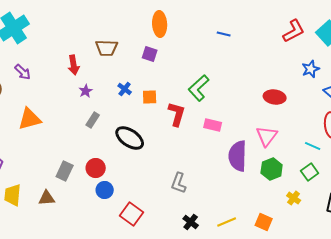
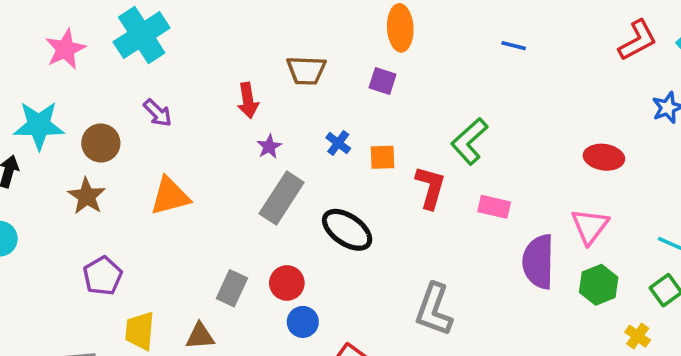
gray rectangle: (93, 120) -> (282, 198), size x1.8
gray L-shape: (179, 183) -> (434, 310), size x1.4

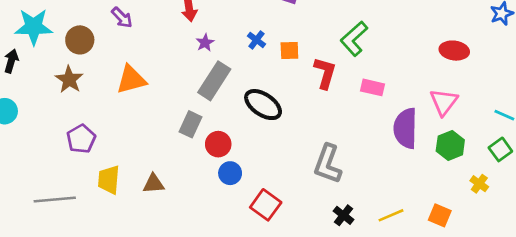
gray rectangle: (232, 288) -> (191, 124), moved

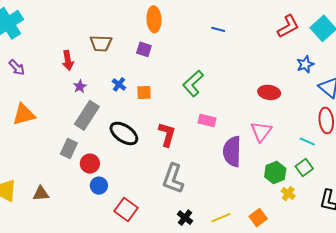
red L-shape: (325, 73) -> (167, 134), moved
green hexagon: (450, 145) -> (275, 173), moved
orange square: (440, 215) -> (258, 218), turned 30

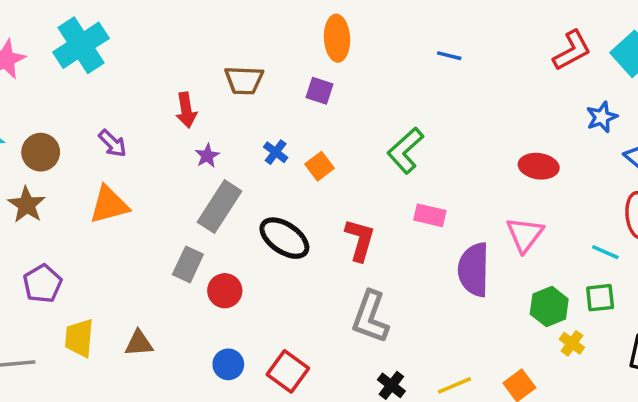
purple arrow: (17, 67) -> (113, 143), moved
orange square: (144, 92) -> (319, 166), turned -35
green square: (304, 168) -> (600, 298), turned 30
blue circle: (99, 186) -> (228, 364), moved

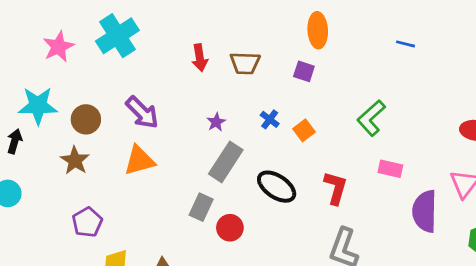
red arrow: (186, 110) -> (200, 58), moved
purple arrow: (113, 143) -> (142, 113), size x1.5

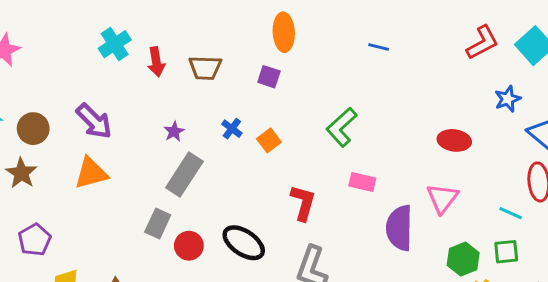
cyan cross: (117, 36) -> (115, 44), moved, size x0.7
black ellipse: (277, 187) -> (244, 243), moved

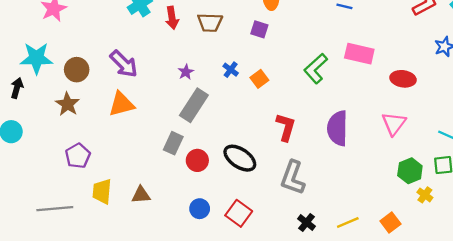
pink rectangle: (362, 182) -> (359, 54), moved, size x1.4
purple semicircle: (399, 228) -> (338, 128), moved

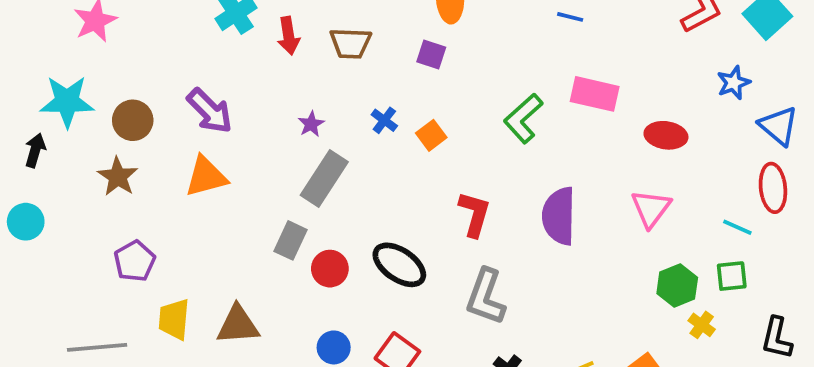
brown triangle: (141, 195) -> (238, 325), size x1.4

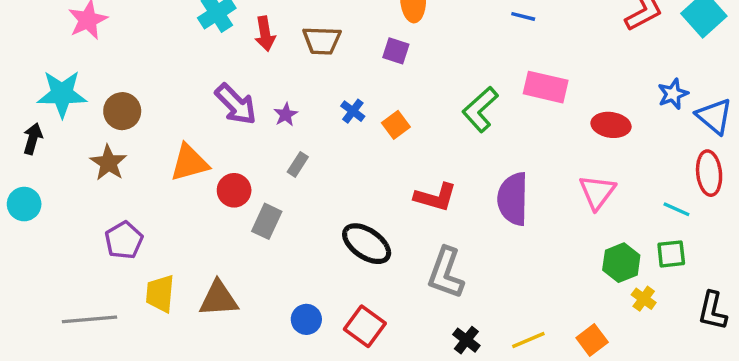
blue star: (734, 83) -> (673, 94), moved
purple arrow: (210, 111) -> (236, 104), moved
gray rectangle: (324, 178) -> (298, 164), size x0.5
red L-shape: (474, 214) -> (435, 197), turned 90
red circle: (330, 269) -> (234, 190), moved

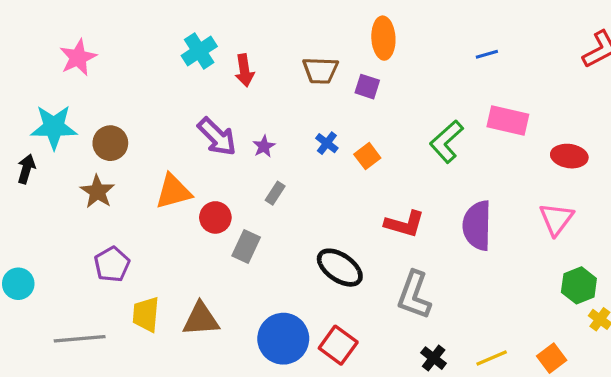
blue line: (523, 16) -> (487, 54), turned -30
brown trapezoid: (322, 41) -> (320, 70), moved
cyan circle: (24, 204) -> (18, 284), moved
blue circle: (306, 319) -> (283, 339), size x1.8

